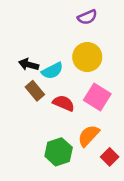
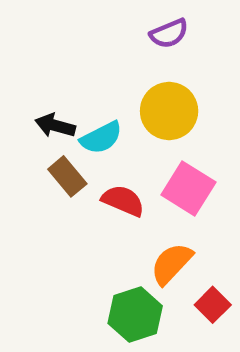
green hexagon: (59, 152) -> (135, 315), moved

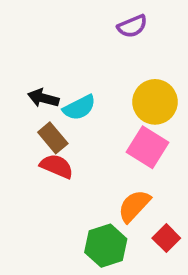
yellow circle: (169, 111) -> (155, 102), moved
red semicircle: (123, 201) -> (57, 166), moved

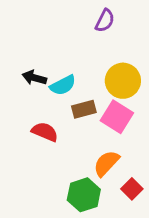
purple semicircle: (132, 26) -> (105, 21), turned -40
brown rectangle: (53, 138) -> (84, 109), moved, turned -65

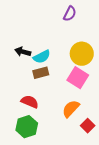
brown rectangle: (84, 109) -> (41, 73), moved
red semicircle: (45, 132) -> (30, 102), moved
green hexagon: (84, 195) -> (27, 127), moved

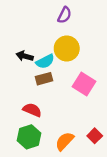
purple semicircle: (70, 14) -> (65, 15), moved
yellow circle: (82, 54) -> (67, 49), moved
orange semicircle: (71, 109) -> (65, 141), moved

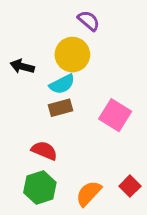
purple semicircle: (65, 15) -> (89, 21), turned -77
yellow circle: (67, 49) -> (72, 55), moved
black arrow: (25, 56) -> (22, 66), moved

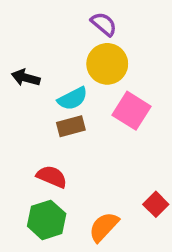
yellow circle: (72, 55) -> (107, 64), moved
pink square: (115, 115) -> (131, 111), moved
red square: (130, 186) -> (156, 204), moved

